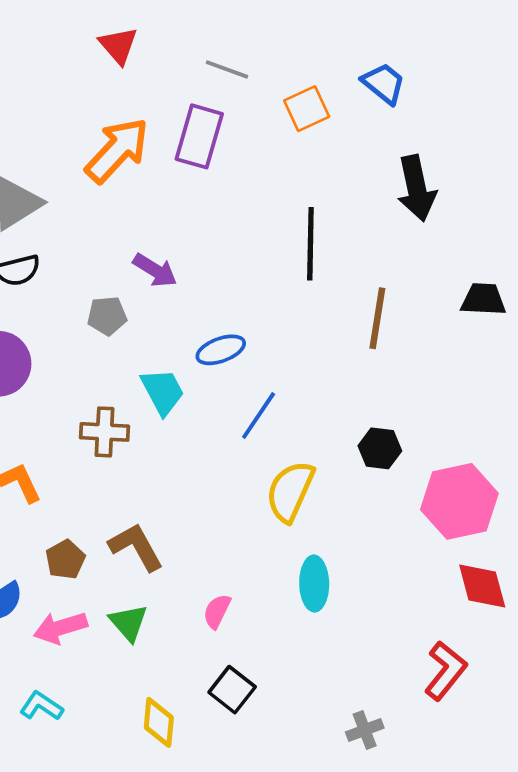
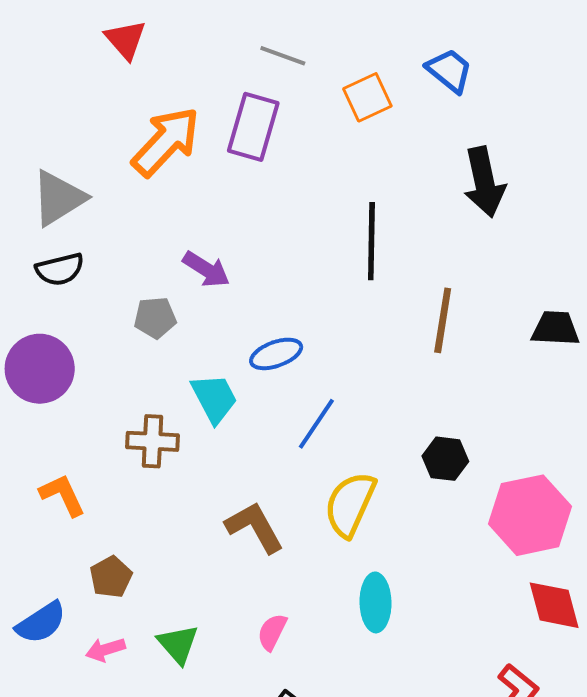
red triangle: (118, 45) -> (126, 40), moved
black trapezoid: (483, 299) -> (556, 328), moved
brown L-shape: (136, 547) -> (255, 527), moved
pink arrow: (60, 628) -> (105, 649), size x0.7

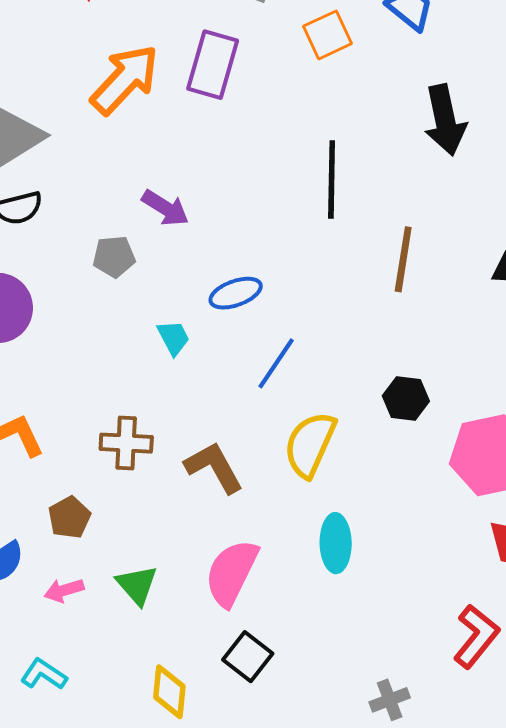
cyan trapezoid: (214, 398) -> (173, 338), size x0.7
brown cross: (152, 441) -> (126, 443), moved
pink semicircle: (272, 632) -> (232, 573), size x1.8

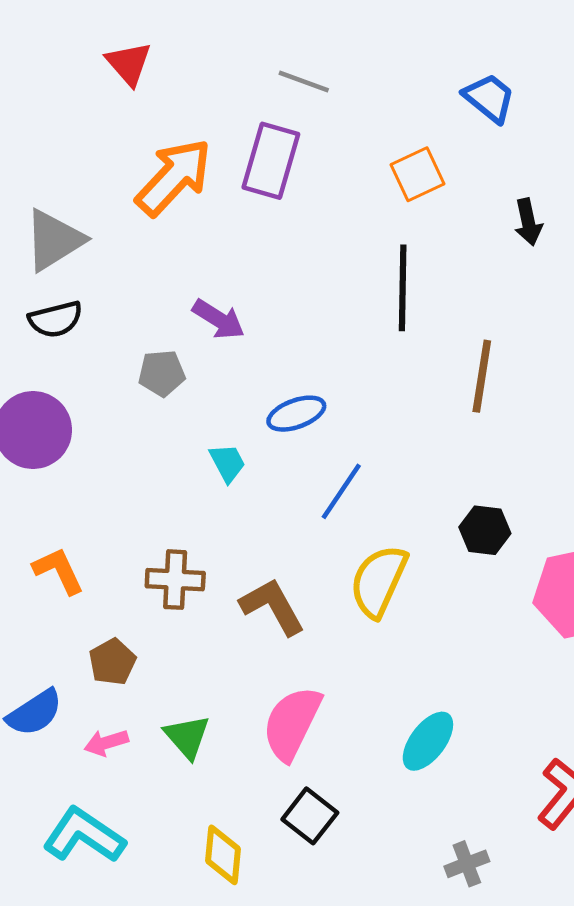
orange square: (327, 35) -> (417, 174), moved
black arrow: (445, 120) -> (528, 222), size x0.6
cyan ellipse: (336, 543) -> (428, 741), moved, turned 38
cyan L-shape: (44, 674) -> (84, 835), size x1.6

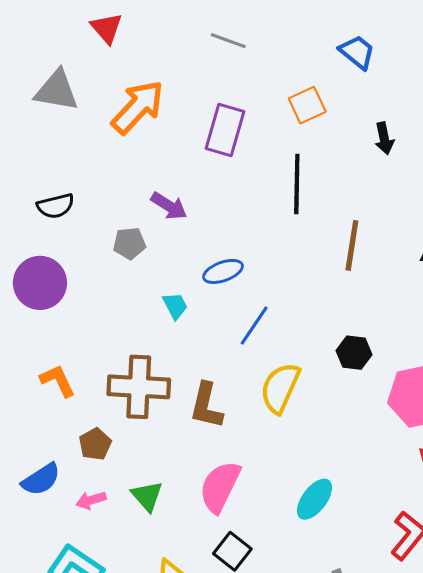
purple rectangle: (271, 161) -> (225, 130), moved
gray triangle: (54, 240) -> (57, 91), moved, turned 42
brown cross: (175, 580) -> (139, 387), size x1.5
brown L-shape: (272, 607) -> (206, 406), turned -138

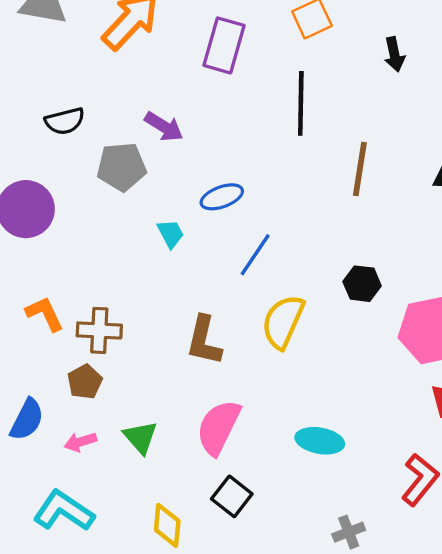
black semicircle: (56, 206) -> (65, 121), moved
gray pentagon: (129, 243) -> (122, 167), size x1.4
brown cross: (139, 387) -> (99, 330), moved, size x0.7
blue semicircle: (41, 479) -> (27, 420), turned -30
cyan ellipse: (314, 499) -> (320, 441), turned 63

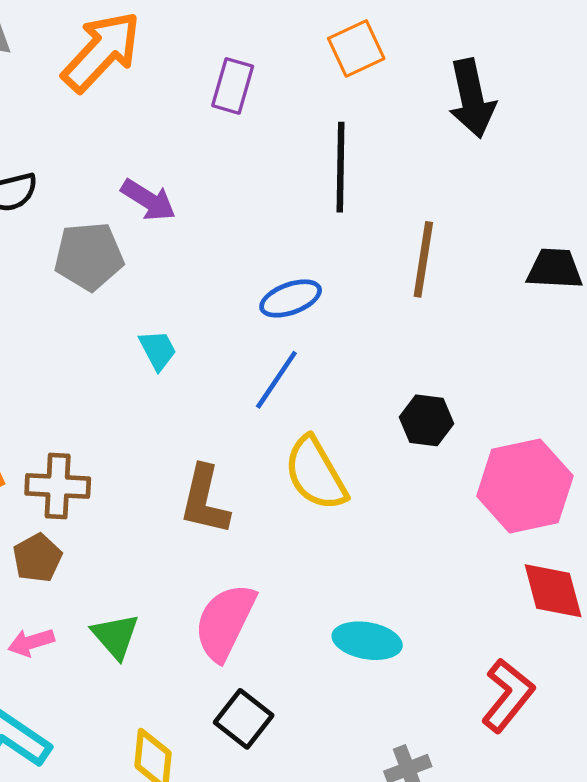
purple rectangle: (224, 45) -> (233, 86), size x0.7
black arrow: (394, 54) -> (472, 98), size x1.6
blue ellipse: (222, 197) -> (291, 298), moved
yellow semicircle: (283, 322) -> (316, 474), turned -54

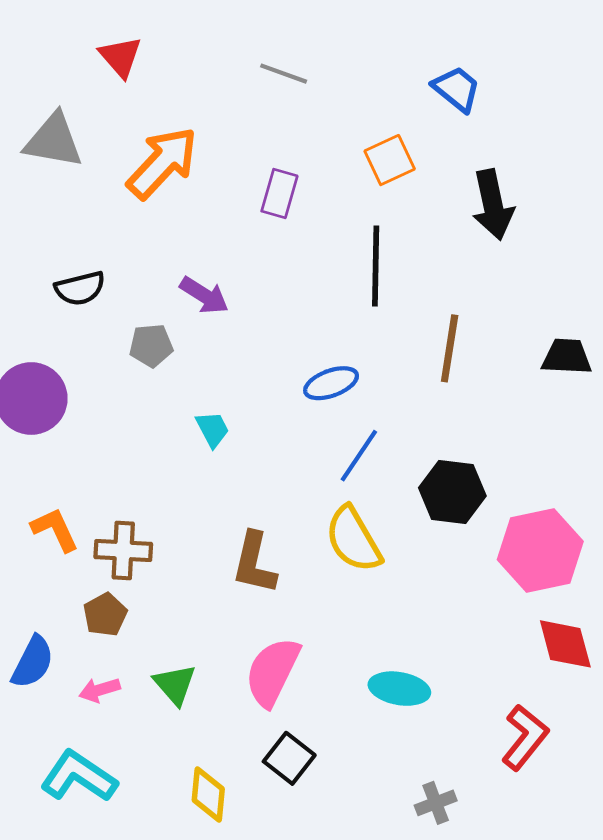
gray pentagon: (89, 256) -> (151, 346), size x0.7
blue line: (276, 380) -> (359, 456), moved
black hexagon: (426, 420) -> (452, 492), size x1.4

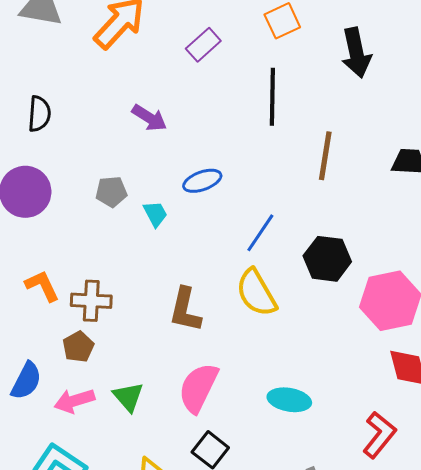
purple rectangle: (279, 194) -> (203, 45), turned 32
black semicircle: (80, 288) -> (39, 114), moved, turned -72
gray pentagon: (151, 346) -> (111, 192), moved
blue ellipse: (331, 383) -> (202, 181), moved
pink arrow: (100, 690) -> (74, 401), size x1.4

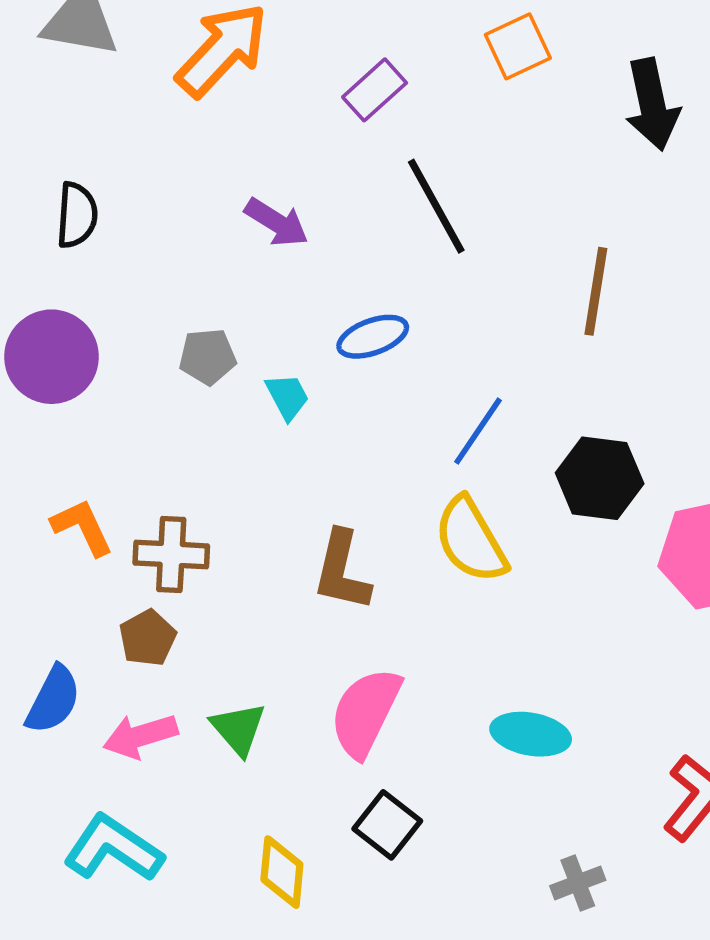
black line: (272, 97) -> (436, 206), moved, turned -30

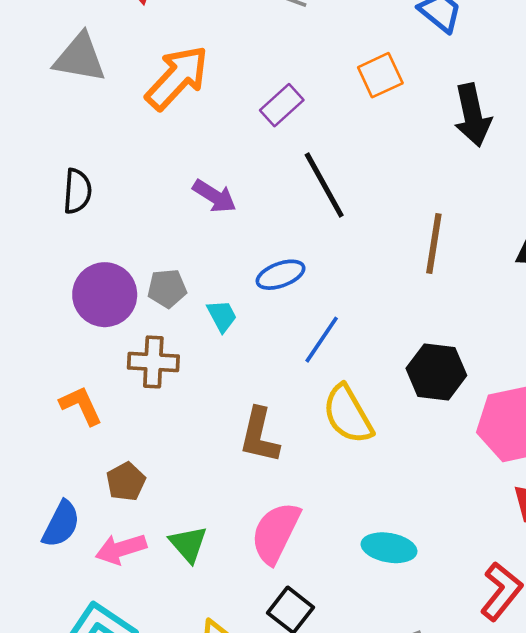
purple circle: (51, 357) -> (105, 295), moved
blue line: (478, 431) -> (322, 340), moved
brown cross: (171, 554) -> (153, 362), moved

